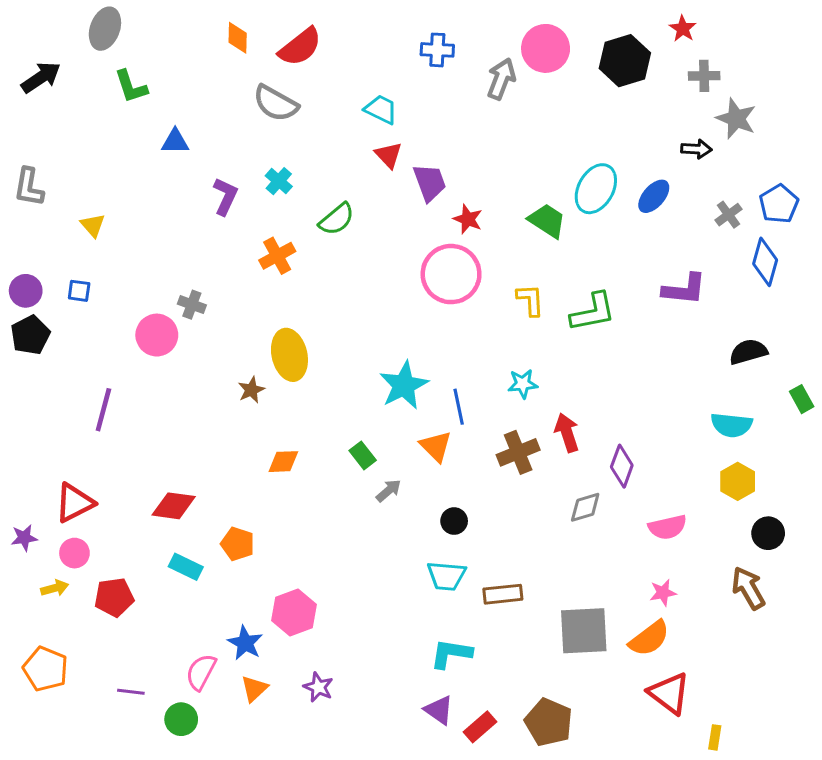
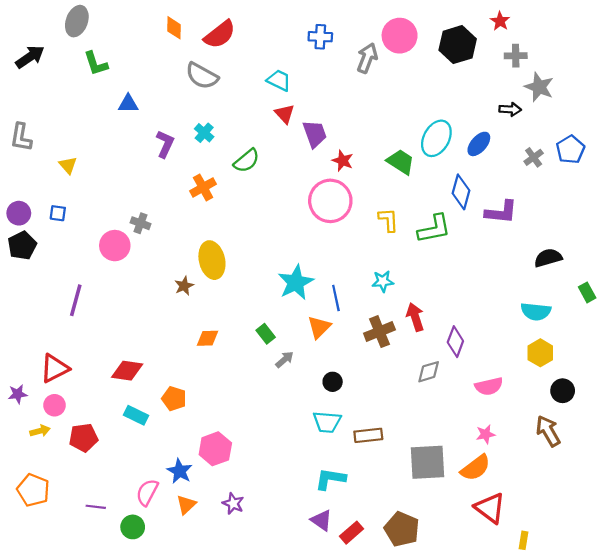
blue diamond: (765, 262) -> (461, 192), moved
orange triangle: (436, 446) -> (319, 327), turned 30

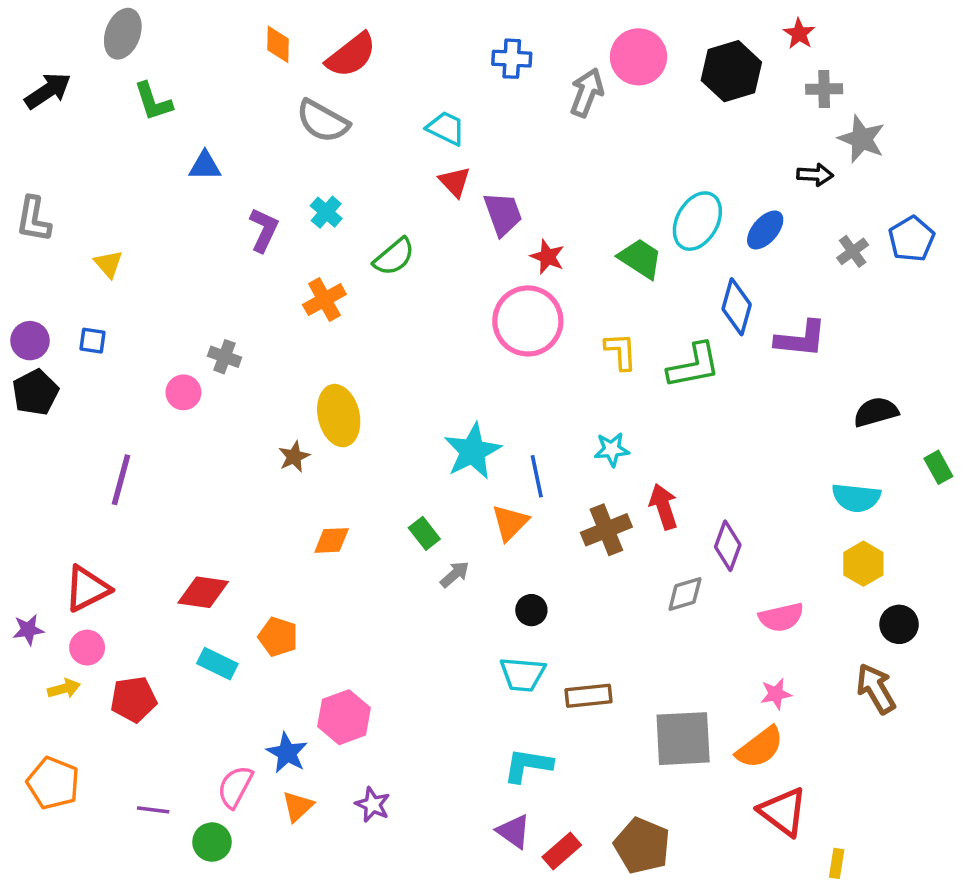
pink circle: (115, 246) -> (183, 392), size x0.7

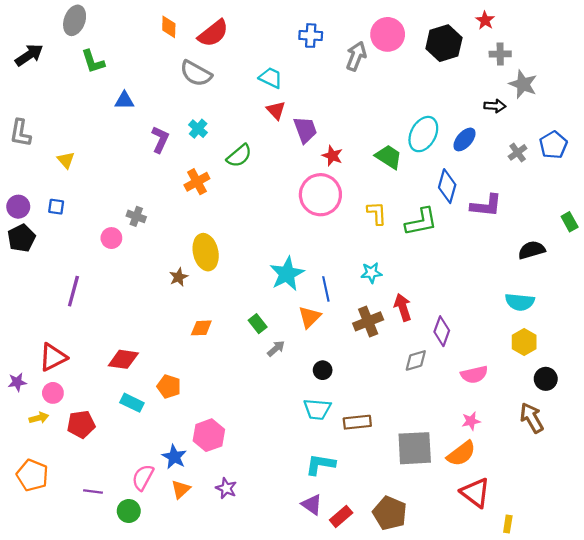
green rectangle: (938, 467) -> (570, 222), moved

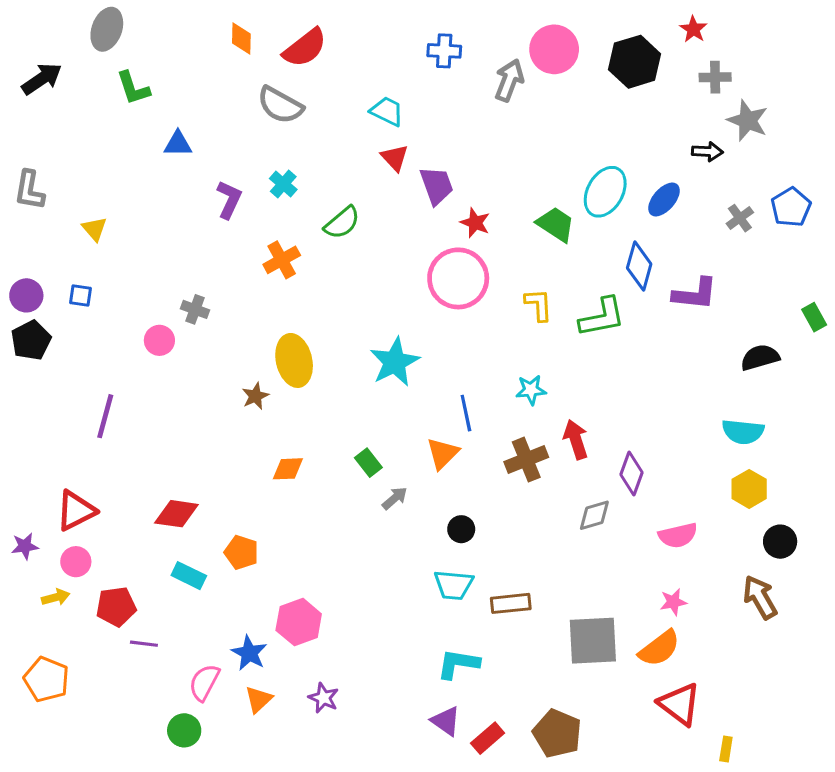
cyan star: (287, 274) -> (395, 362), moved
purple line: (93, 491) -> (144, 644), moved

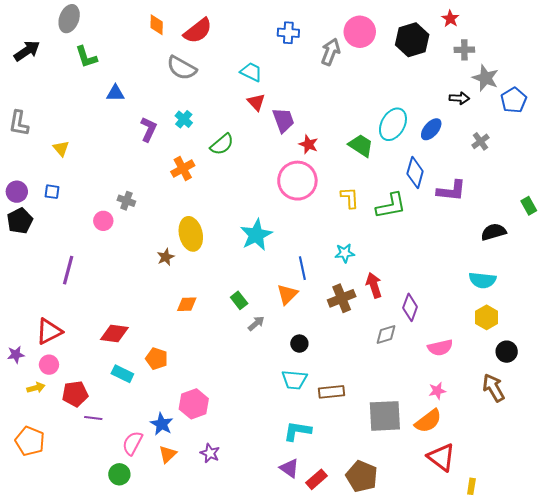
blue pentagon: (791, 207) -> (514, 100), moved

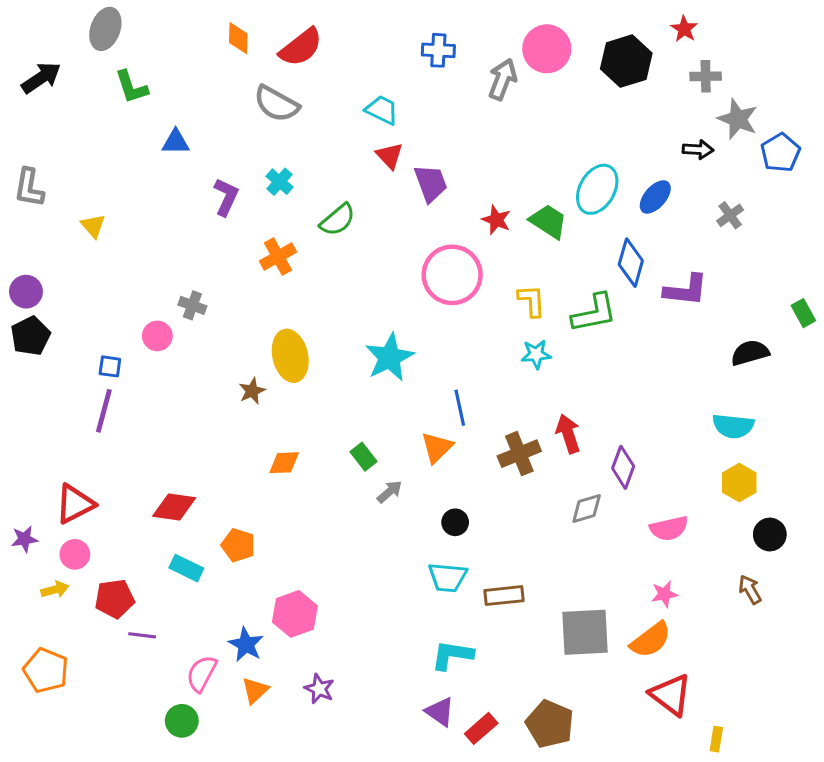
red star: (308, 144) -> (496, 220), moved
blue square: (52, 192) -> (110, 366), moved
cyan star: (345, 253) -> (536, 354), moved
brown arrow: (494, 388) -> (750, 589), size x0.7

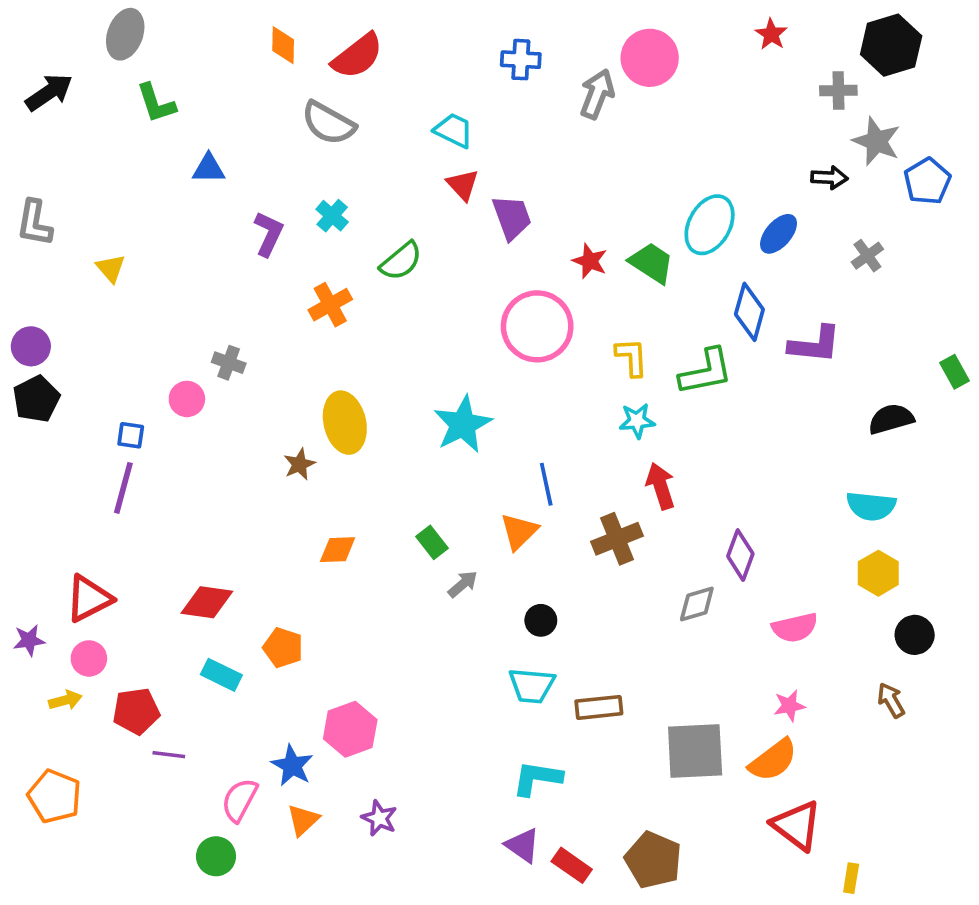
red star: (684, 29) -> (771, 34), moved
black hexagon: (626, 61) -> (891, 45), moved
red arrow: (568, 434) -> (661, 486), moved
red rectangle: (481, 728) -> (572, 865), turned 76

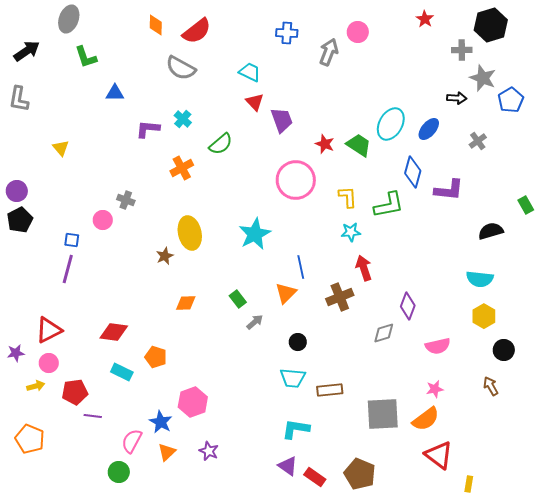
pink circle: (650, 58) -> (358, 32), size x0.7
gray L-shape: (34, 223) -> (19, 99), moved
purple L-shape: (269, 234) -> (148, 129), turned -110

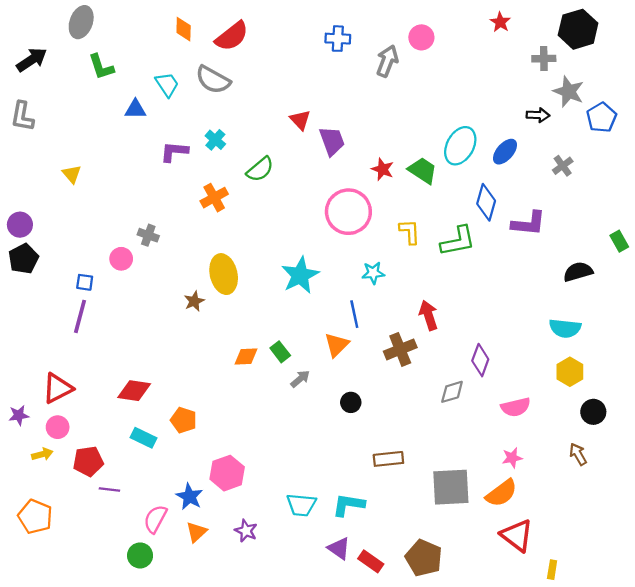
cyan trapezoid: (250, 72) -> (167, 85), moved, turned 30
cyan star: (351, 232) -> (373, 273), moved
orange diamond: (186, 303) -> (246, 356), moved
cyan trapezoid: (293, 378) -> (301, 505), moved

